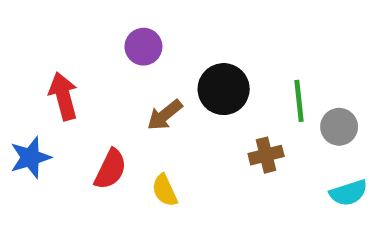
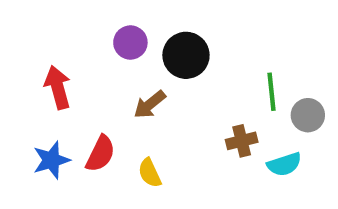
black circle: (224, 89) -> (186, 55), moved
blue star: (30, 157) -> (51, 160), moved
cyan semicircle: (349, 193) -> (284, 164), moved

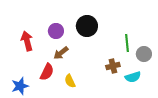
purple circle: (130, 43) -> (56, 31), moved
brown arrow: (150, 104) -> (61, 53), moved
blue star: (51, 160) -> (20, 86), moved

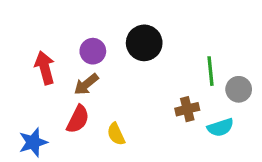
brown arrow: (61, 53) -> (86, 84), moved

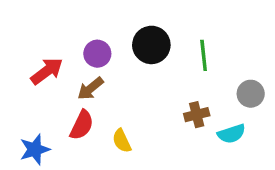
red arrow: (45, 68) -> (47, 71), turned 68
green line: (210, 71) -> (204, 55), moved

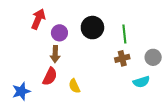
red arrow: (47, 71) -> (38, 19), moved, turned -30
brown arrow: (90, 88) -> (55, 54), turned -49
brown cross: (197, 115) -> (122, 58), moved

